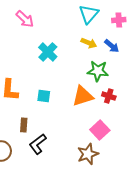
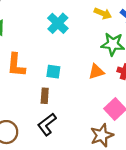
orange triangle: (83, 96) -> (96, 72), size x0.7
brown rectangle: (24, 125) -> (45, 96), moved

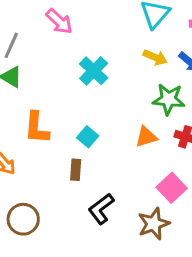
cyan square: (53, 72) -> (88, 137), turned 32
black L-shape: (47, 124) -> (101, 209), moved

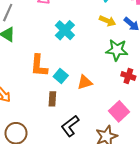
orange L-shape: (37, 128) -> (39, 66), moved
orange triangle: (146, 137) -> (85, 82), moved

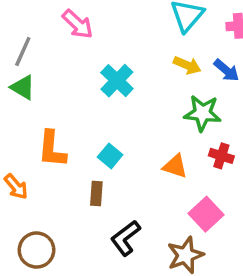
orange L-shape: (39, 66) -> (52, 149), moved
orange triangle: (85, 82) -> (175, 166), moved, turned 35

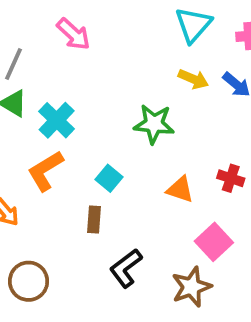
cyan cross: (117, 81) -> (57, 120), moved
green star: (203, 113) -> (154, 124), moved
orange L-shape: (52, 149) -> (45, 171), turned 54

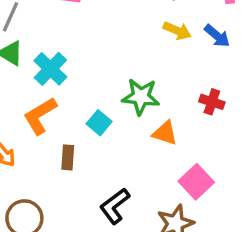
green star: (154, 124) -> (141, 97), moved
red cross: (231, 178) -> (212, 102), moved
brown rectangle: (94, 219) -> (68, 157), moved

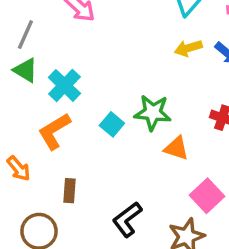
yellow arrow: (177, 31) -> (188, 48), turned 140
cyan square: (99, 123) -> (112, 124), moved
brown rectangle: (68, 157) -> (70, 191), moved

